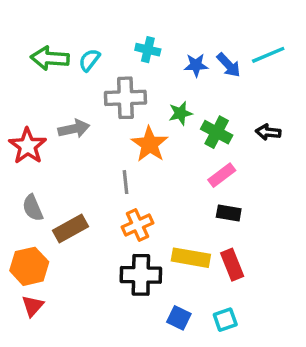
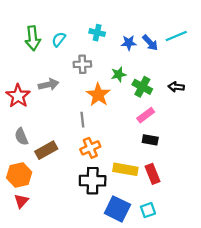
green arrow: (50, 58) -> (33, 38), turned -100
gray cross: (125, 98) -> (82, 64), size x0.7
blue square: (179, 318) -> (117, 209), size x1.6

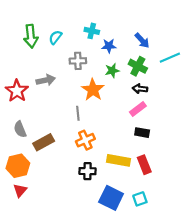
cyan line: (176, 36) -> (170, 58), moved
blue star: (129, 43) -> (109, 46), moved
green cross: (142, 87) -> (138, 66), moved
black arrow: (176, 87) -> (140, 89), moved
black cross: (93, 181) -> (88, 171), size x0.7

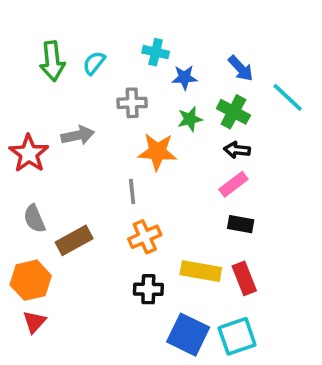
cyan line: (170, 58) -> (288, 97), turned 66
orange star: (93, 90) -> (157, 152), turned -30
cyan square: (140, 199) -> (237, 336), size x1.5

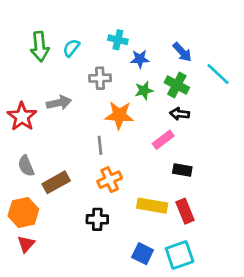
pink rectangle: (233, 184) -> (163, 140), moved
black cross: (148, 289) -> (97, 219), moved
blue square: (188, 335) -> (143, 254), size x0.7

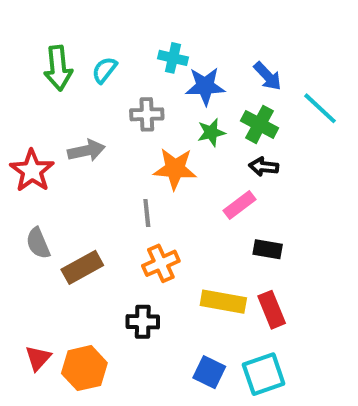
blue star: (140, 59) -> (205, 86), size x1.4
orange hexagon: (23, 212) -> (84, 368), moved

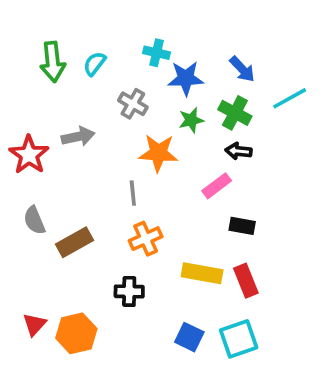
cyan line: (320, 108) -> (290, 98), turned -72
gray cross: (147, 114) -> (133, 104), turned 32

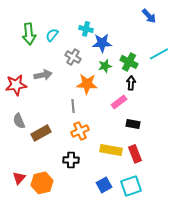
blue arrow: (242, 69) -> (149, 16), moved
black arrow: (239, 151) -> (131, 83), turned 88
red star: (29, 155) -> (16, 85), turned 30
blue square: (189, 337) -> (104, 185), turned 35

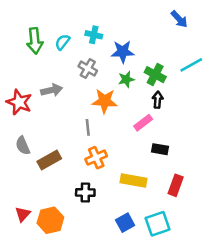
cyan cross: (86, 29) -> (94, 35), moved
red star: (16, 85) -> (19, 102), turned 30
red rectangle: (135, 154) -> (176, 185), moved, turned 42

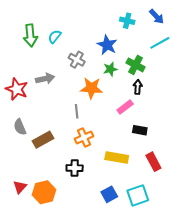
cyan cross: (94, 35) -> (127, 21), moved
blue star: (123, 52) -> (107, 45), turned 30
cyan line: (191, 65) -> (160, 43), moved
red rectangle: (176, 185) -> (153, 162), turned -48

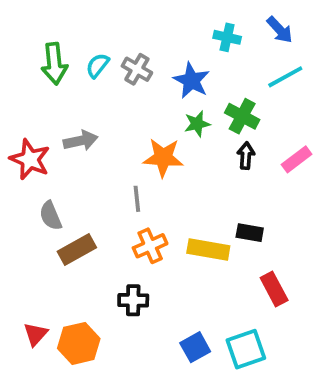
gray cross: (77, 60) -> (137, 69), moved
pink rectangle: (125, 107) -> (297, 159), moved
gray semicircle: (20, 127) -> (51, 216), moved
yellow rectangle: (117, 158) -> (208, 250), moved

